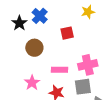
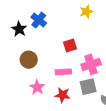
red square: (67, 33) -> (70, 46), moved
brown circle: (34, 48) -> (29, 60), moved

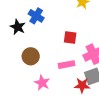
red square: (70, 46) -> (70, 38), turned 32
red star: (63, 95) -> (82, 85), moved

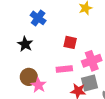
black star: (18, 27) -> (25, 44), moved
brown circle: (31, 56) -> (29, 77), moved

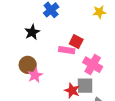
pink cross: (92, 61) -> (93, 65), turned 36
pink rectangle: (64, 69) -> (67, 50), moved

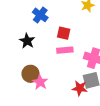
red square: (76, 42) -> (64, 33), moved

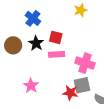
black star: (27, 41) -> (36, 43), moved
brown circle: (30, 74) -> (13, 45), moved

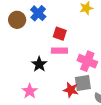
black star: (36, 43) -> (39, 64), moved
brown circle: (13, 45) -> (17, 20), moved
pink star: (31, 86) -> (30, 91), moved

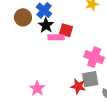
pink rectangle: (59, 51) -> (56, 37), moved
black star: (39, 64) -> (46, 25), moved

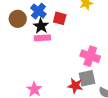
red square: (66, 30) -> (60, 18), moved
pink rectangle: (56, 37) -> (42, 38), moved

